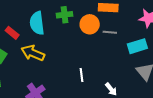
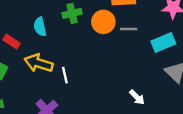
cyan semicircle: (37, 23) -> (40, 27), size x0.7
white line: (82, 75) -> (65, 75), moved

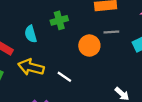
orange circle: (103, 22) -> (89, 46), moved
white line: (65, 75) -> (64, 77), moved, turned -40

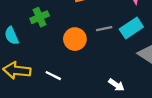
gray line: (111, 32) -> (104, 29), moved

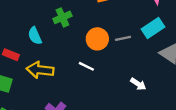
gray line: (104, 29) -> (123, 38), moved
white line: (53, 76) -> (86, 66), moved

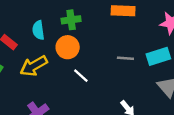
orange circle: (97, 39) -> (68, 47), moved
yellow arrow: (40, 70) -> (34, 66), turned -52

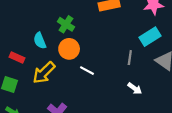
green cross: (71, 20) -> (66, 24), turned -35
gray line: (125, 58) -> (130, 58), moved, turned -72

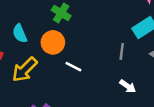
green cross: (66, 24) -> (61, 13), moved

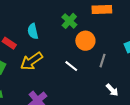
orange circle: (53, 42) -> (85, 41), moved
gray line: (122, 51) -> (103, 61), moved

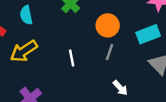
orange circle: (85, 41) -> (108, 25), moved
white line: (71, 66) -> (72, 58), turned 40

